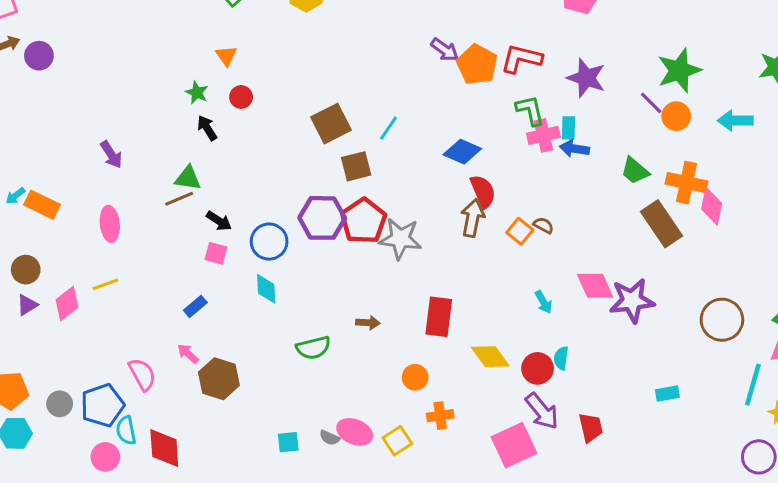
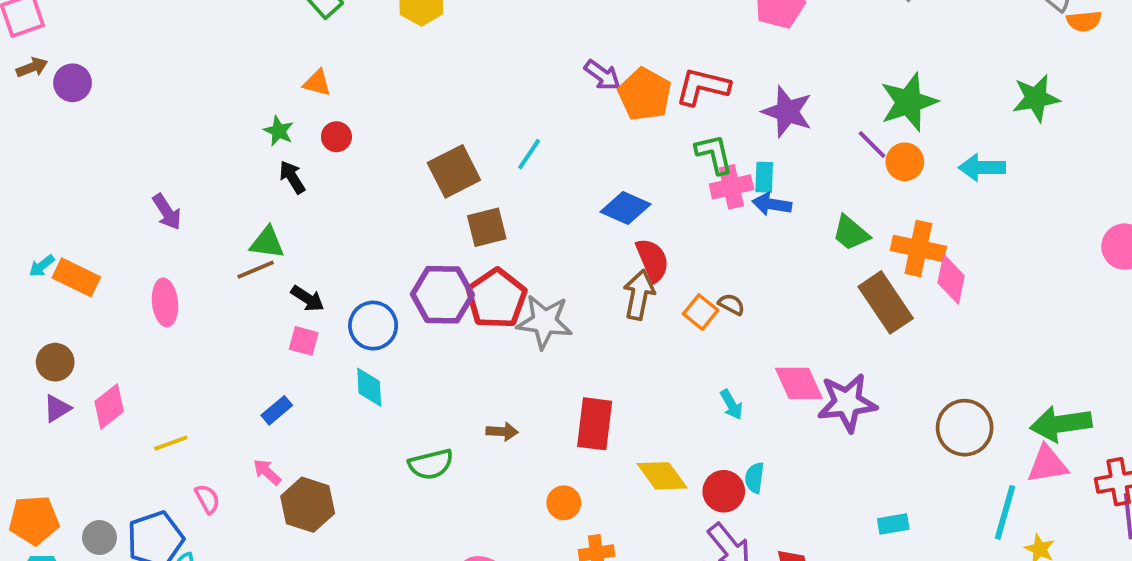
orange triangle: (226, 56) -> (317, 83), turned -40
cyan line: (389, 128) -> (529, 154), moved
yellow line: (105, 284) -> (171, 443), moved
pink semicircle: (142, 374) -> (207, 499), size x0.7

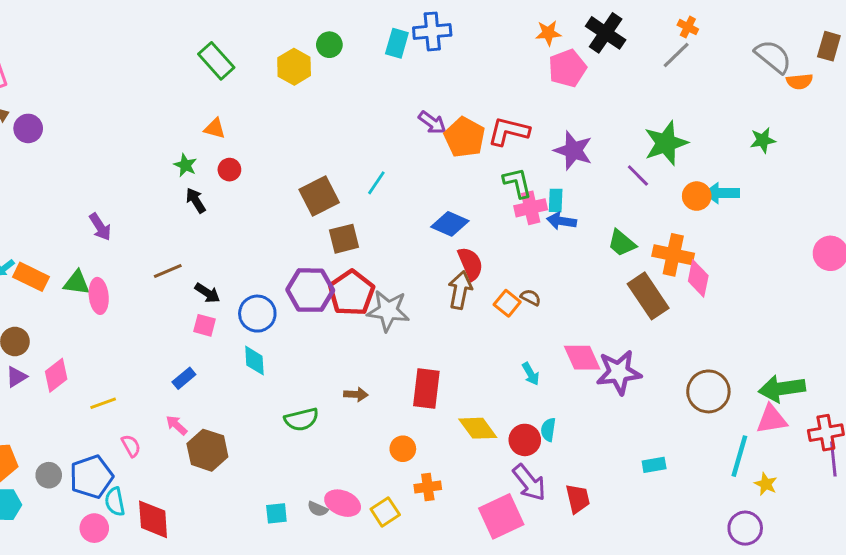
green star: (1036, 98) -> (763, 140), size x0.7
orange circle: (905, 162) -> (697, 196), moved
green triangle: (267, 243) -> (77, 283), moved

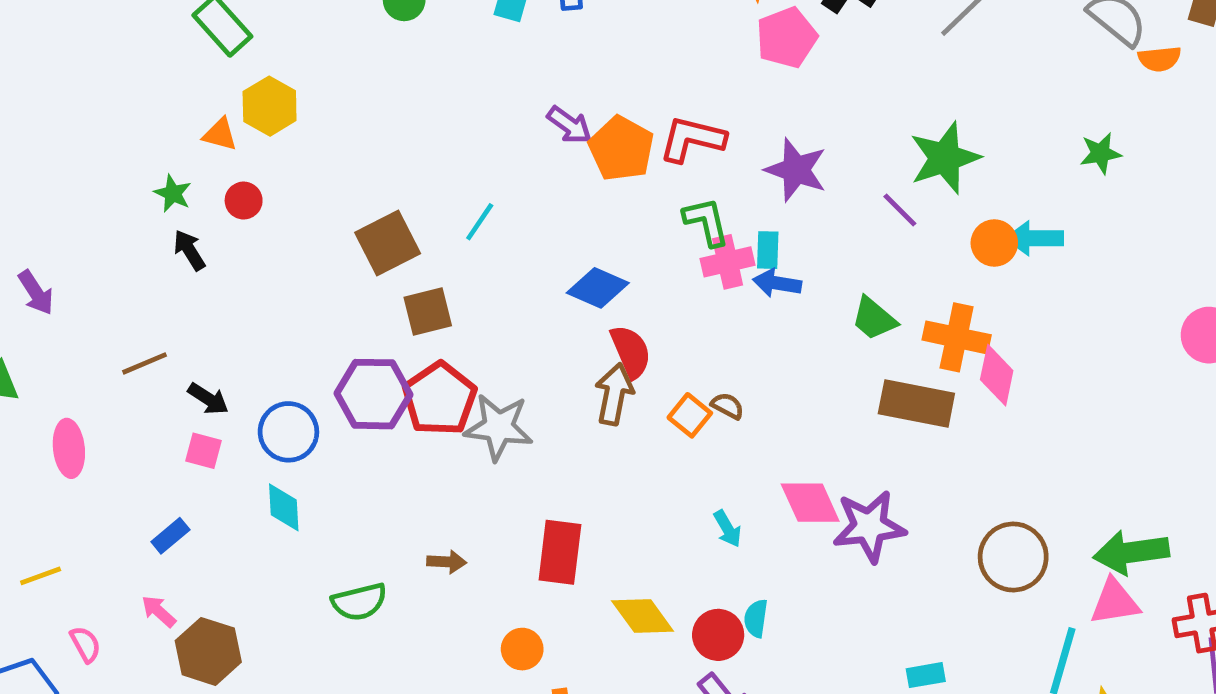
yellow hexagon: (294, 67) -> (270, 106), moved
pink ellipse: (99, 296) -> (69, 448), moved
brown rectangle: (648, 296) -> (916, 404), turned -45

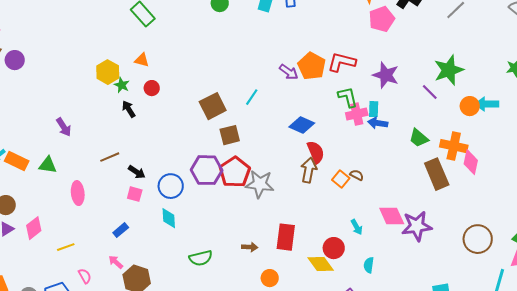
yellow hexagon: (270, 106) -> (108, 72), moved
purple arrow: (569, 125) -> (289, 72), moved
brown rectangle: (916, 404) -> (437, 174), turned 56
brown arrow: (447, 562) -> (250, 247), moved
red circle: (718, 635) -> (334, 248), moved

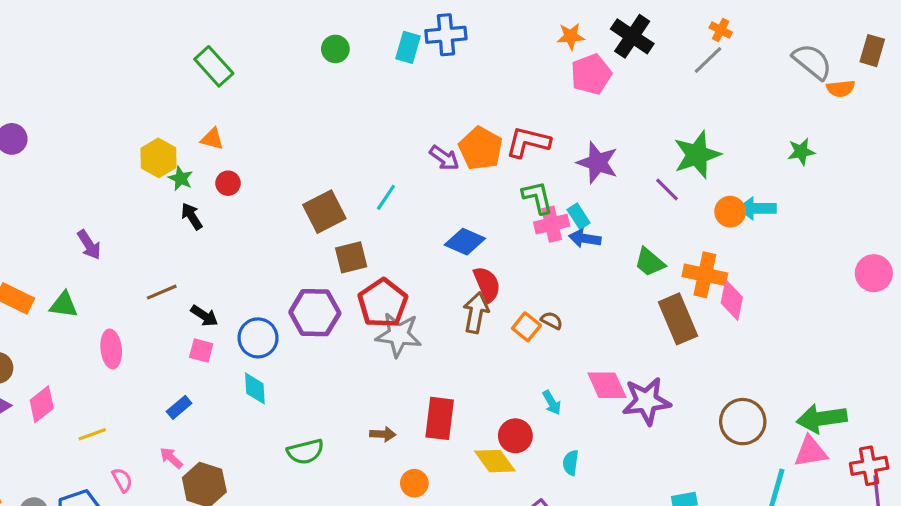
cyan rectangle: (374, 109) -> (579, 216), turned -35
red pentagon: (235, 172) -> (383, 303), moved

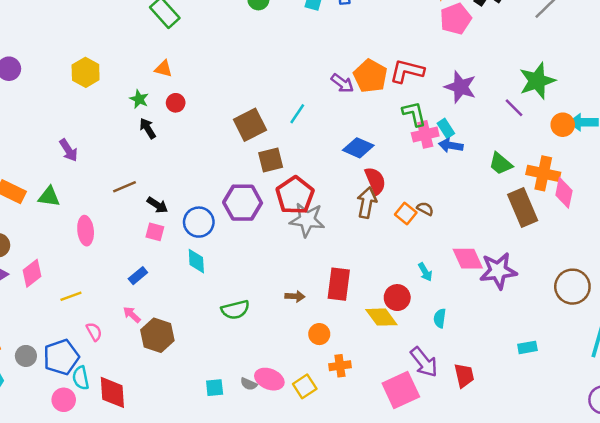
yellow hexagon: (159, 158) -> (86, 72), moved

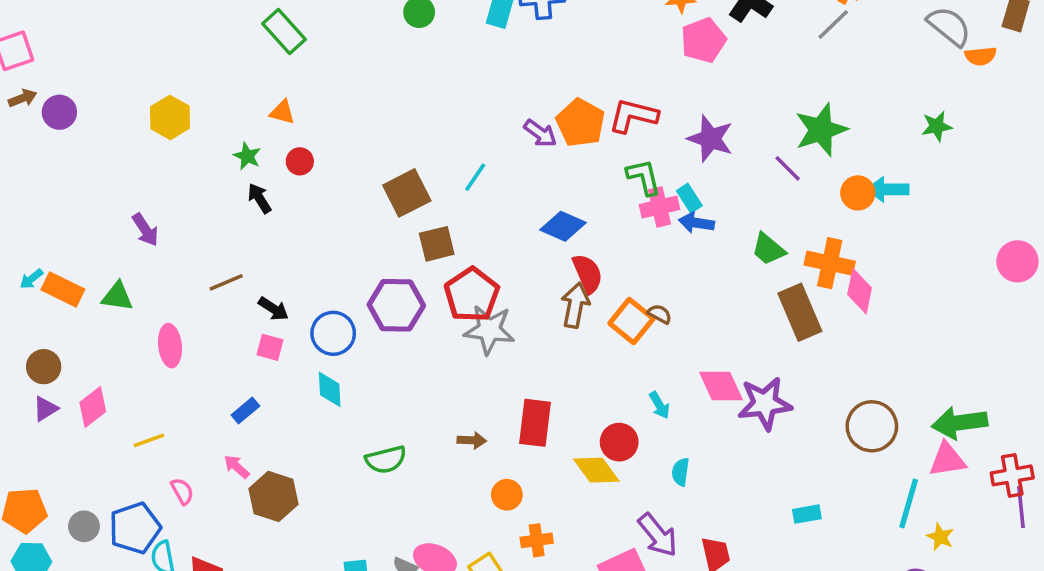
orange square: (406, 214) -> (631, 321), size x1.4

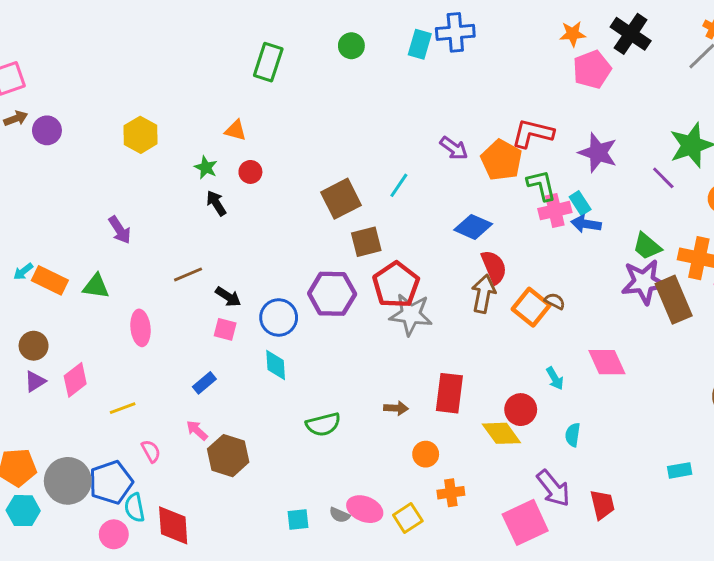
green rectangle: (284, 31) -> (268, 62), moved, turned 60
orange pentagon: (581, 123) -> (501, 160), moved
purple star: (765, 403) -> (644, 282), moved
gray circle: (84, 526) -> (68, 481), size x1.8

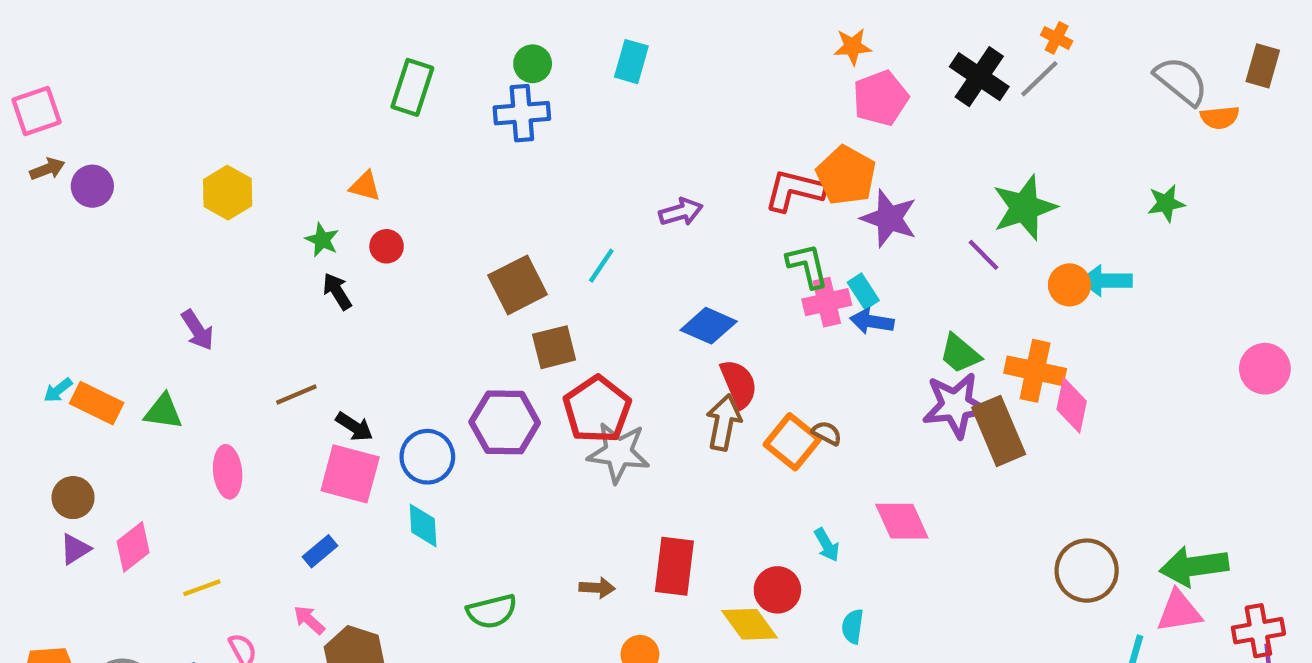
blue cross: (455, 32) -> (522, 113), moved
black cross: (631, 34) -> (979, 77), moved
purple arrow: (454, 148) -> (681, 212), turned -52
orange pentagon: (501, 160) -> (846, 175), moved
pink square: (225, 329) -> (350, 474), size x1.8

